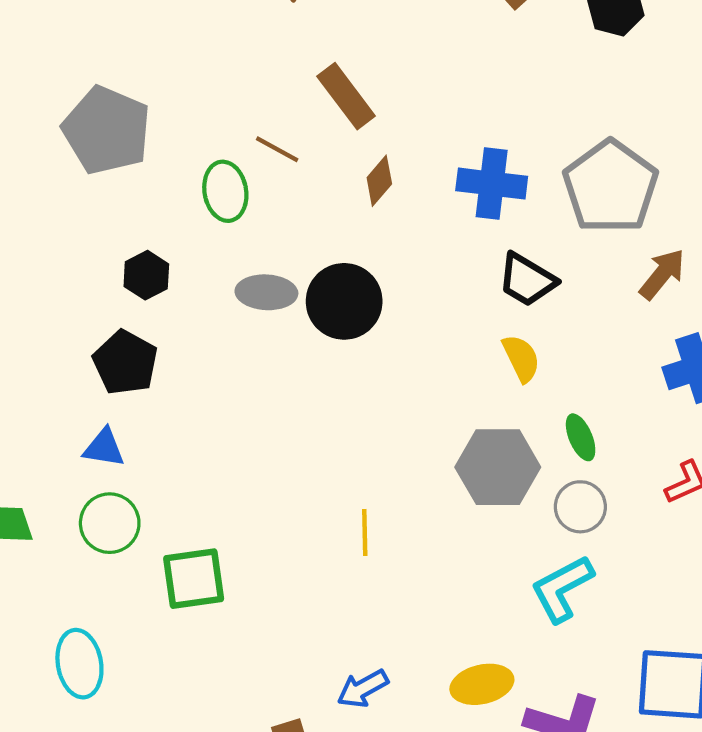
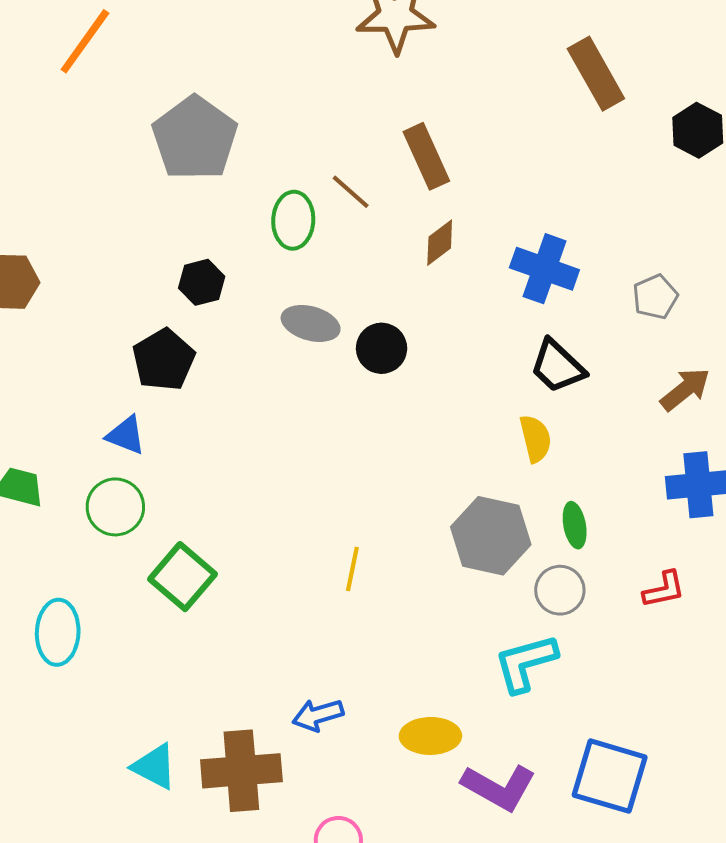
gray pentagon: (611, 187) -> (655, 297), size x0.5
black circle: (344, 301) -> (382, 348), size x0.7
green square: (194, 579) -> (182, 577), turned 36

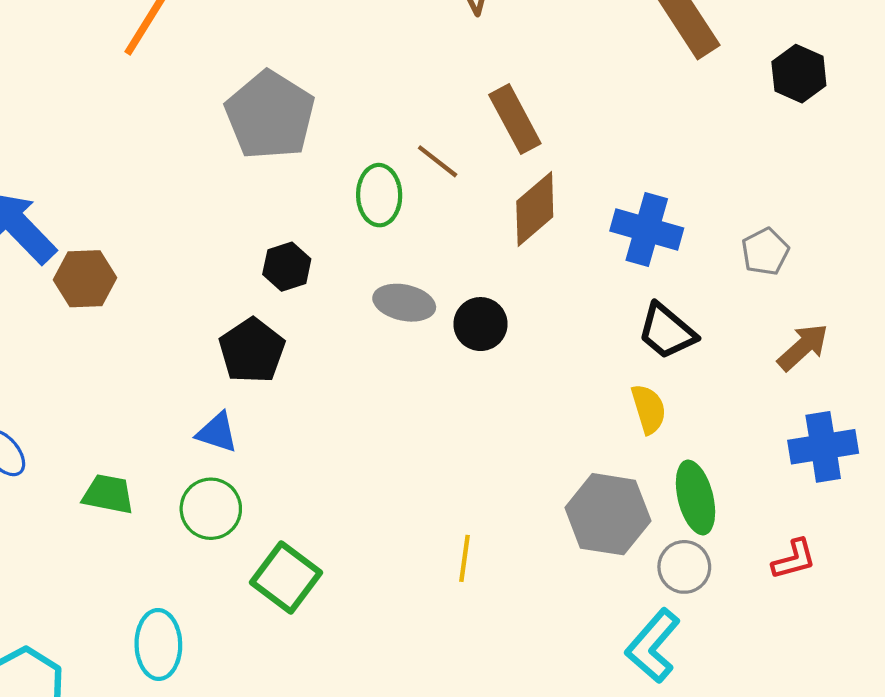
brown diamond: (440, 243) -> (535, 209), size x1.5
green ellipse: (575, 525) -> (695, 497), size x1.5
cyan L-shape: (526, 663) -> (653, 646), turned -30

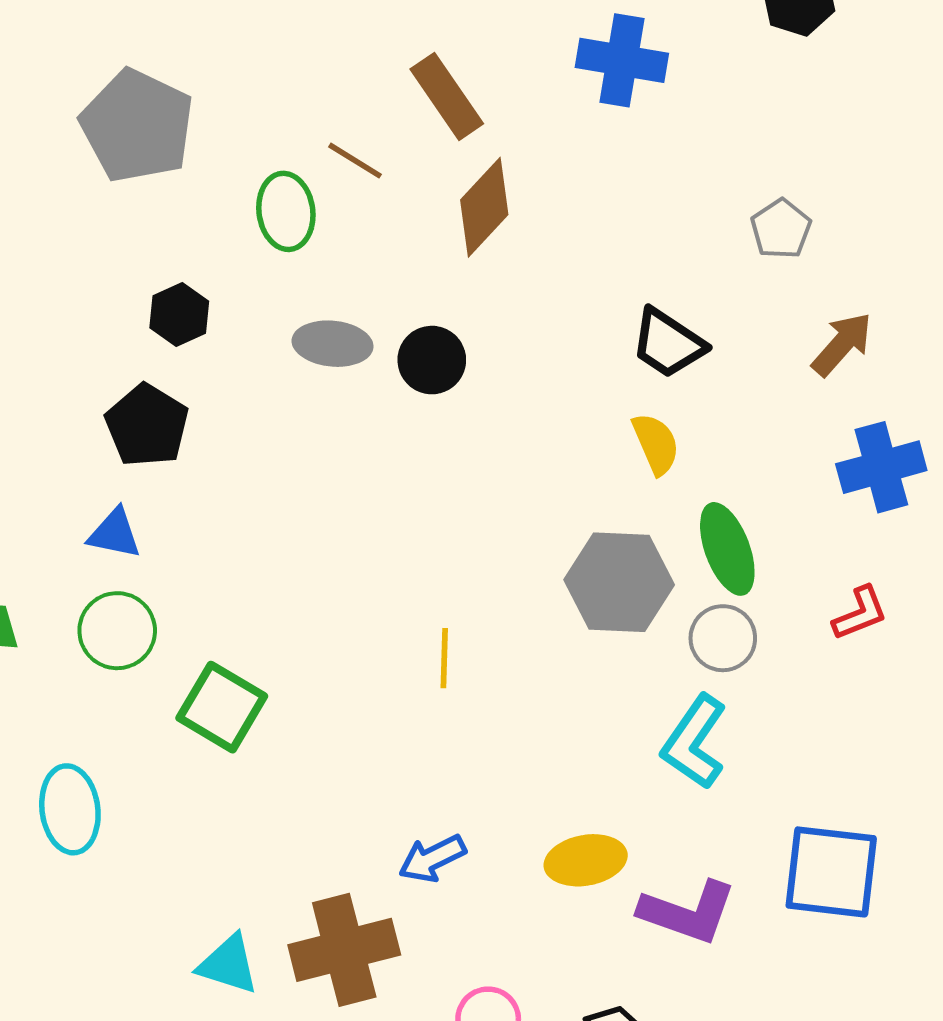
blue cross: (647, 230) -> (622, 60), moved

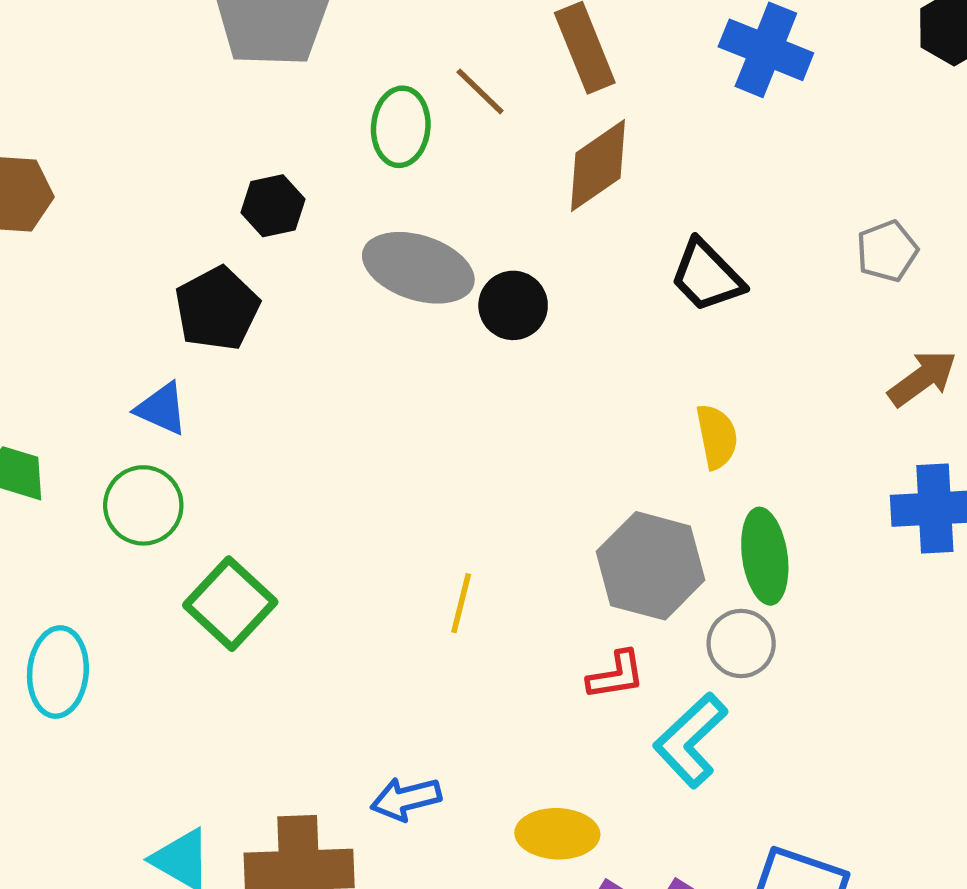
black trapezoid: (668, 343) -> (707, 276), moved
gray ellipse: (333, 344) -> (418, 268), size x1.4
red L-shape: (860, 613) -> (616, 675), moved

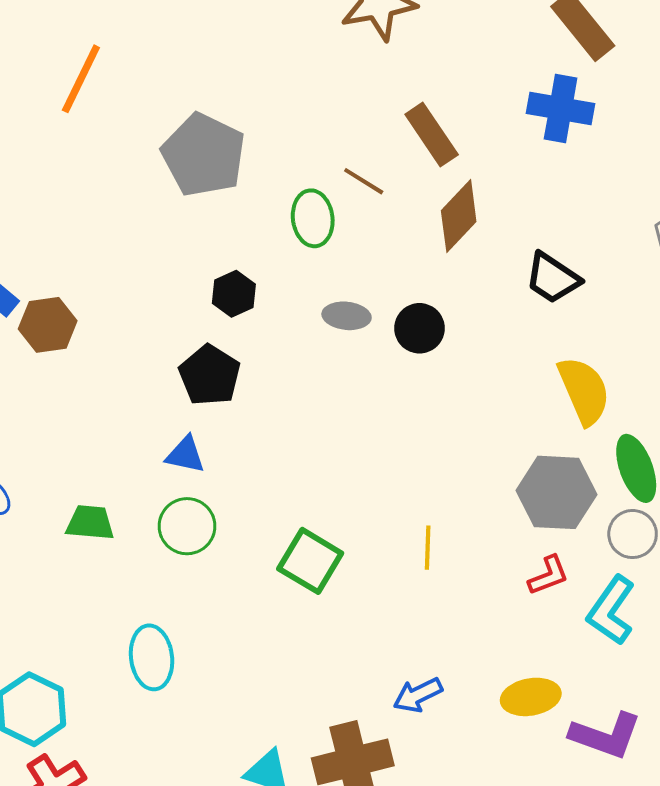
gray ellipse: (418, 268) -> (347, 316), size x0.6
yellow semicircle: (717, 437) -> (584, 391), size x1.5
green square: (230, 604) -> (310, 561), moved

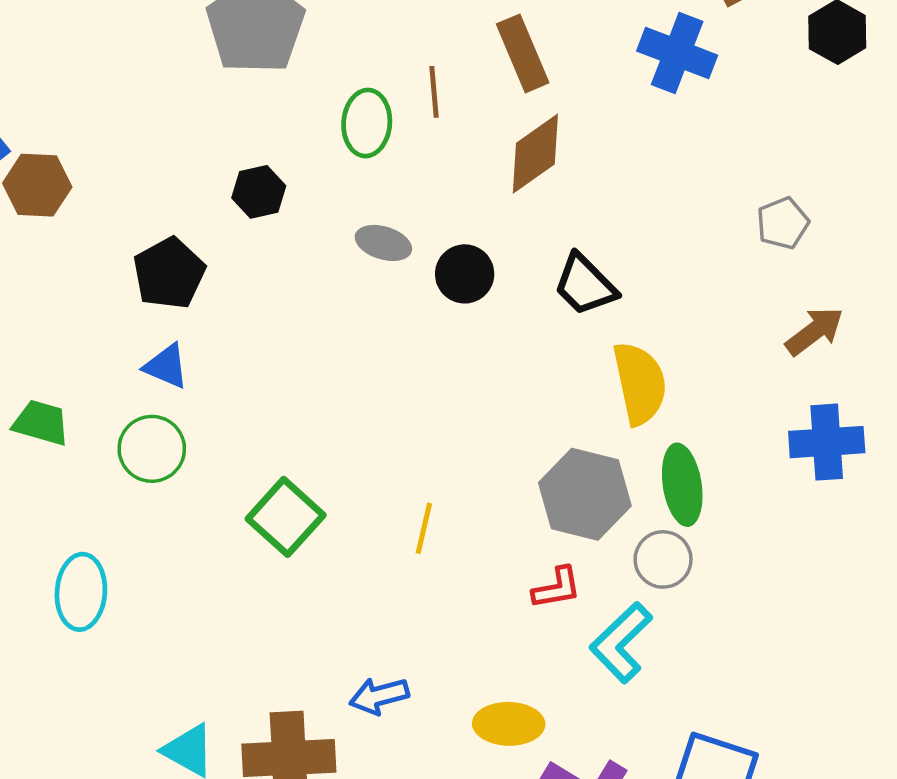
brown line: (364, 181) -> (434, 92), turned 42
black trapezoid: (553, 278) -> (585, 285), moved
black pentagon: (210, 375) -> (169, 273), moved

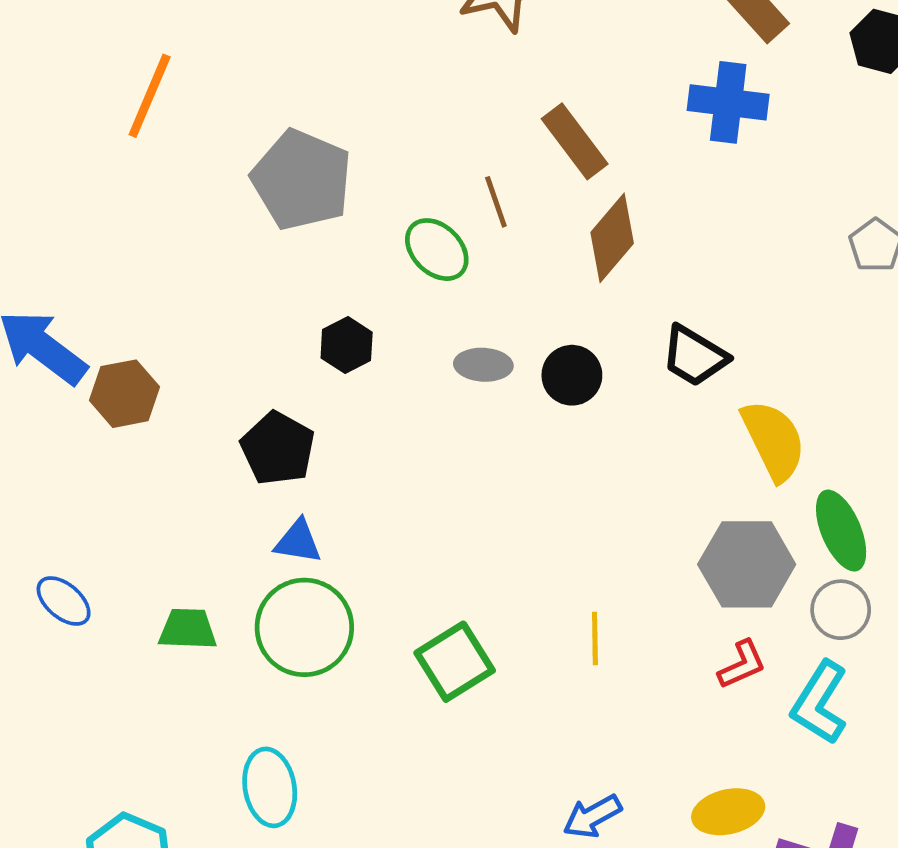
green ellipse: (367, 123) -> (437, 250), turned -36
green circle: (152, 449) -> (304, 627), size x1.4
green square: (286, 517) -> (455, 662), turned 30

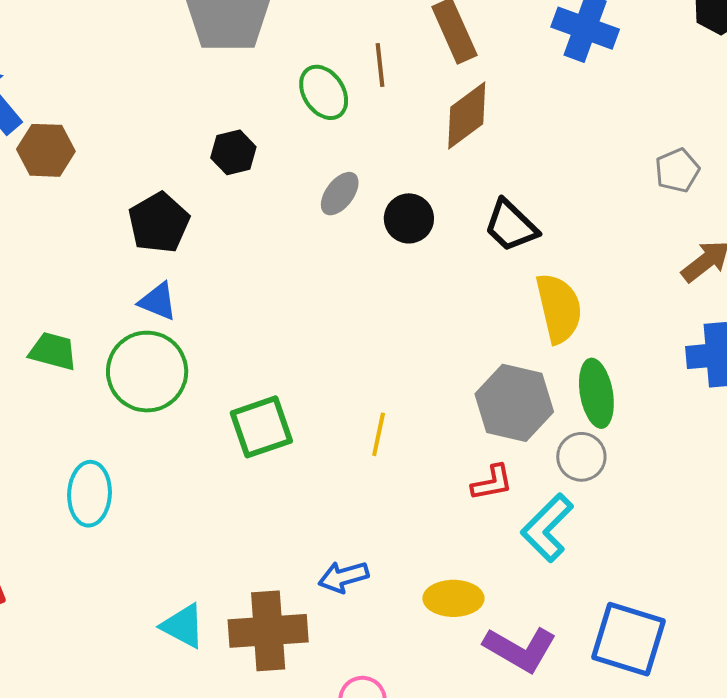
gray ellipse: (483, 365) -> (340, 194), turned -69

